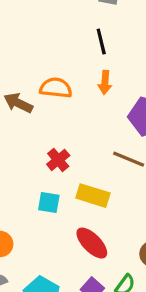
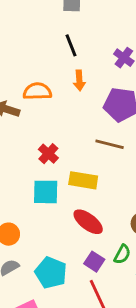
cyan square: (49, 203) -> (46, 192), size x1.4

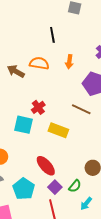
black line: (71, 45) -> (52, 35), moved
cyan square: (46, 192) -> (24, 125), moved
red ellipse: (88, 222) -> (46, 166), moved

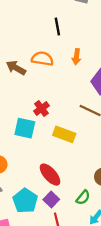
purple square: (55, 187) -> (51, 200), moved

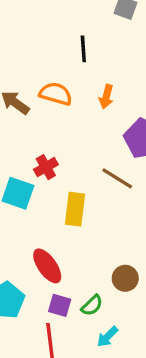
yellow rectangle: (64, 134) -> (75, 209), turned 70
purple square: (51, 200) -> (60, 305), moved, turned -35

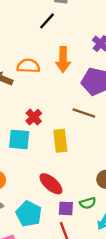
black line: (83, 49) -> (47, 21), moved, turned 60
orange arrow: (106, 97) -> (63, 60), size x1.5
green semicircle: (92, 305) -> (88, 203), turned 42

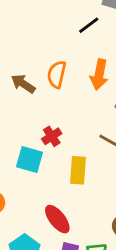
orange semicircle: (28, 66) -> (57, 74), turned -90

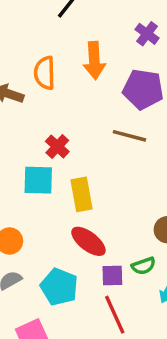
yellow rectangle: (78, 170) -> (82, 194), moved

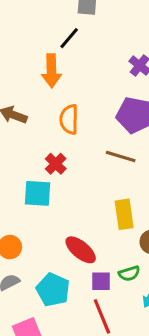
orange arrow: (94, 60) -> (51, 71), moved
orange semicircle: (45, 73) -> (69, 119), moved
yellow rectangle: (82, 194) -> (124, 214), moved

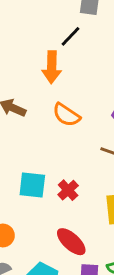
orange semicircle: (69, 119) -> (66, 115), turned -60
red cross: (56, 164) -> (68, 190), moved

